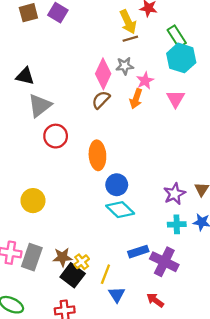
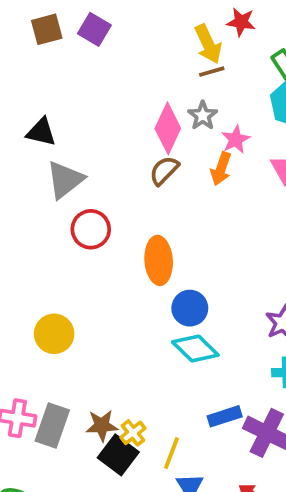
gray star: (125, 66) -> (203, 116), turned -30

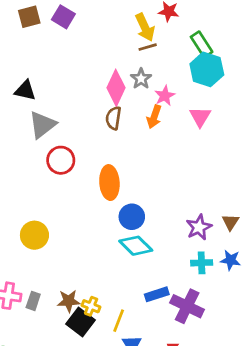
brown semicircle: (164, 171) -> (113, 118), turned -35
gray rectangle: (52, 425) -> (33, 301), size x0.6
yellow cross: (133, 433) -> (91, 306), turned -30

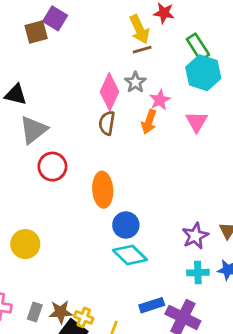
brown square: (29, 17) -> (36, 32), moved
gray rectangle: (33, 301) -> (35, 312), moved

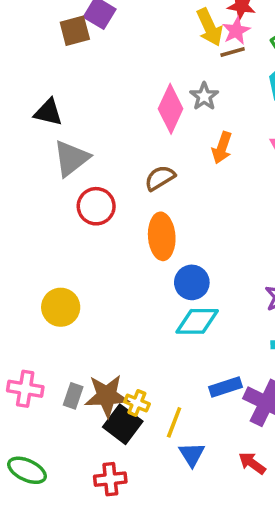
brown line: (142, 50) -> (233, 52), moved
pink star: (160, 100) -> (236, 31), moved
brown semicircle: (107, 123) -> (160, 178), moved, turned 50
cyan diamond: (130, 255) -> (197, 321), turned -44
brown star: (61, 312) -> (107, 396), size x1.4

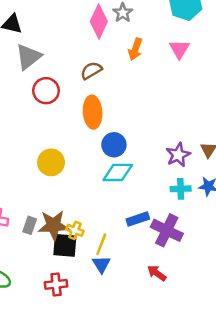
yellow circle: (61, 307) -> (51, 162), moved
black square: (123, 424) -> (65, 245), turned -32
blue triangle: (192, 454) -> (101, 264), moved

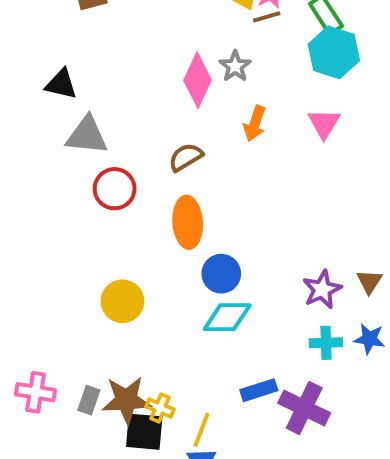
gray triangle: (28, 57) -> (87, 135), turned 44

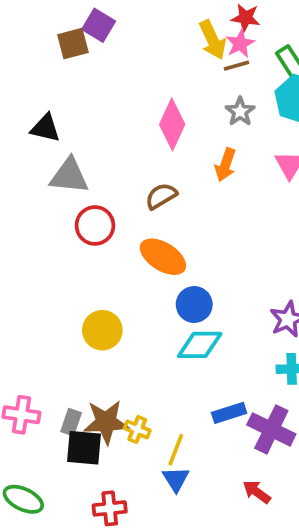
gray star: (235, 66) -> (240, 112), moved
orange ellipse: (188, 222) -> (163, 257), turned -54
black square: (144, 432) -> (84, 448), moved

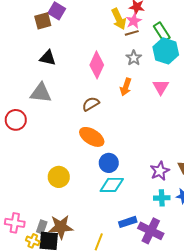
black triangle: (45, 128) -> (48, 58), moved
red circle: (95, 225) -> (16, 120), moved
yellow cross: (137, 429) -> (33, 241), moved

